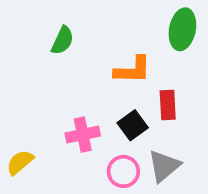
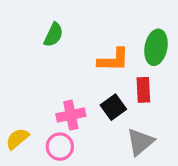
green ellipse: (182, 29) -> (156, 47), moved
pink circle: (123, 171) -> (60, 147), moved

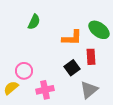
green ellipse: (156, 47) -> (99, 30), turned -65
pink cross: (71, 115) -> (45, 90), moved
pink circle: (60, 147) -> (24, 71), moved

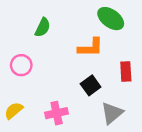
green ellipse: (99, 30) -> (111, 19), moved
red rectangle: (91, 57) -> (126, 71), moved
pink circle: (24, 71) -> (21, 65), moved

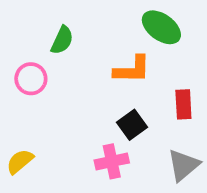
pink circle: (21, 65) -> (31, 79), moved
pink cross: (57, 113) -> (112, 161), moved
gray triangle: (112, 113) -> (183, 165), moved

